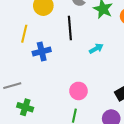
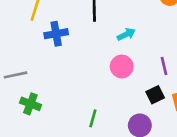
pink circle: (78, 91) -> (122, 66), moved

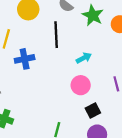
black square: (155, 95) -> (93, 110), moved

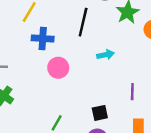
pink circle: (81, 85) -> (58, 68), moved

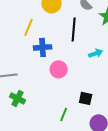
black square: (100, 113) -> (86, 98), moved, turned 32

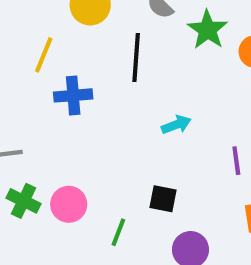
cyan arrow: (96, 53) -> (176, 125), moved
pink circle: (59, 69) -> (69, 204), moved

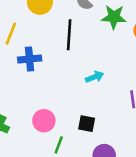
green star: (208, 30) -> (114, 17), turned -30
pink circle: (69, 204) -> (44, 121), moved

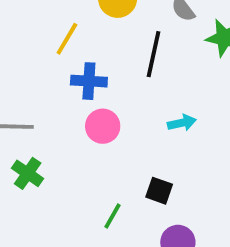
pink circle: (44, 121) -> (103, 126), moved

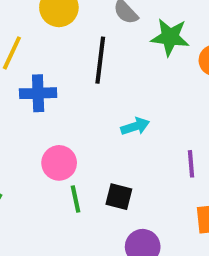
pink circle: (103, 126) -> (59, 163), moved
green line: (112, 216) -> (75, 199), moved, turned -36

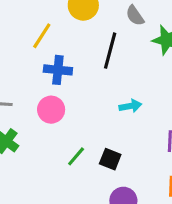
pink circle: (59, 163) -> (51, 110), moved
green line: (75, 199) -> (76, 156), turned 45

